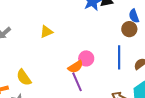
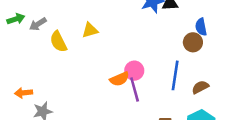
yellow semicircle: (24, 77) -> (58, 42), moved
purple line: (77, 82) -> (135, 90), moved

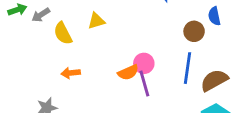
brown circle: (193, 42) -> (194, 31), moved
brown semicircle: (200, 87) -> (214, 80), size x1.5
orange arrow: (24, 93) -> (71, 73), moved

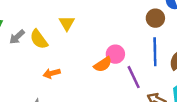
gray arrow: (41, 15) -> (17, 37), moved
yellow triangle: (96, 21) -> (67, 23), turned -35
purple line: (144, 83) -> (134, 77), moved

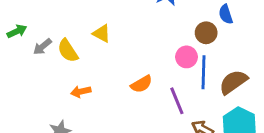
yellow triangle: (67, 23) -> (102, 34), turned -35
pink circle: (115, 54) -> (186, 57), moved

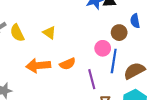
yellow triangle: (102, 34) -> (49, 33), moved
orange arrow: (81, 92) -> (38, 66), moved, size x1.6

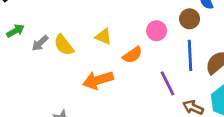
pink circle: (103, 48) -> (157, 31), moved
orange semicircle: (68, 64) -> (132, 55), moved

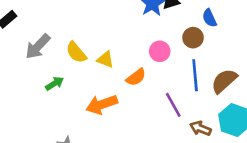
green arrow: (15, 31) -> (55, 83), moved
gray arrow: (40, 43) -> (38, 46), moved, size x1.5
yellow semicircle: (64, 45) -> (76, 52), moved

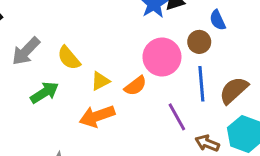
pink circle: (160, 51) -> (162, 57), size x1.6
yellow triangle: (105, 59) -> (100, 81), moved, turned -48
green arrow: (55, 83) -> (45, 92), size x1.4

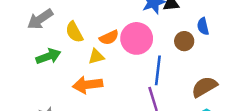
pink circle: (162, 57) -> (137, 38), moved
blue line: (201, 84) -> (158, 70), moved
orange semicircle: (135, 86) -> (109, 37), moved

